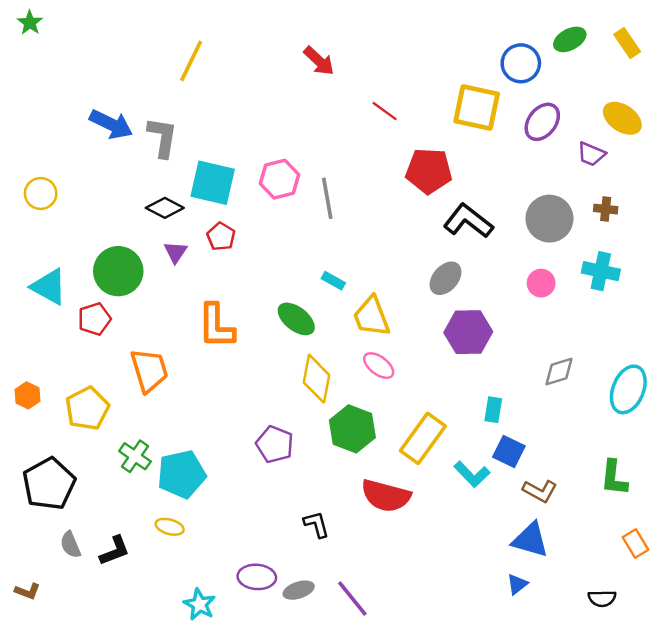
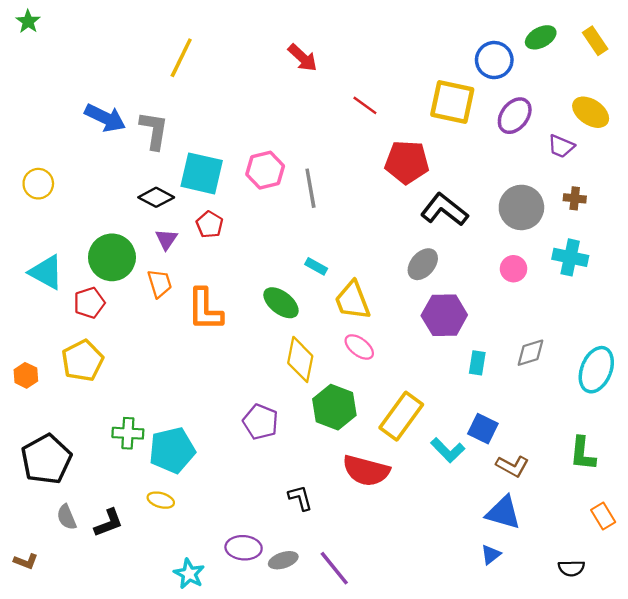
orange trapezoid: (149, 370) -> (160, 283), moved, size x0.7
yellow pentagon: (87, 409) -> (82, 361), moved
cyan rectangle: (493, 410) -> (477, 363), moved
green cross: (135, 456) -> (128, 433), turned -32

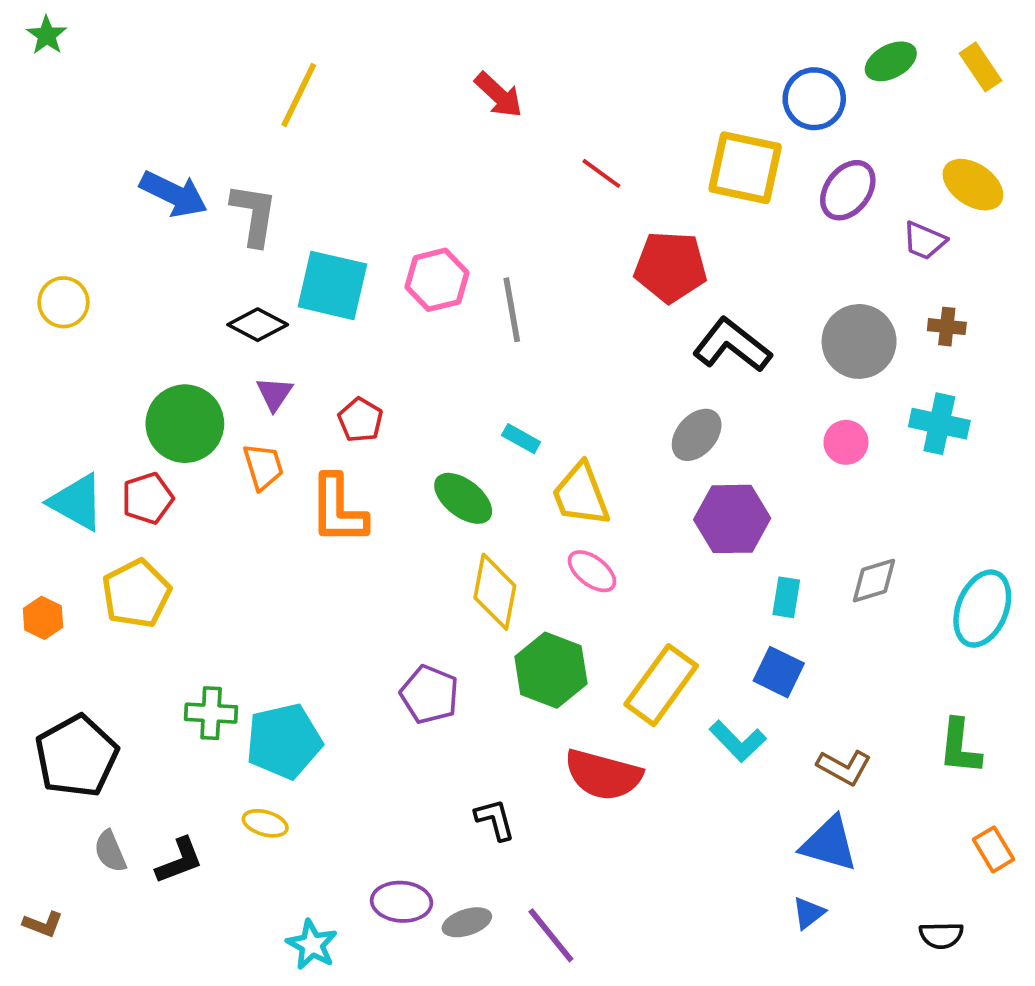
red pentagon: (210, 224) -> (360, 420), moved
cyan triangle: (46, 272) -> (77, 502), moved
blue square: (483, 429) -> (779, 672), moved

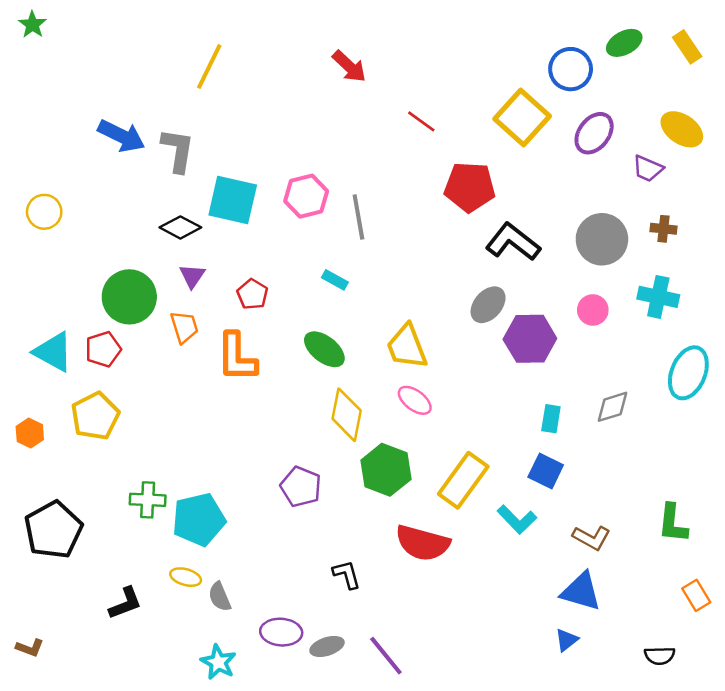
yellow square: (745, 168) -> (522, 118), turned 30
cyan rectangle: (521, 439) -> (335, 280), moved
purple hexagon: (732, 519) -> (530, 339), moved
cyan ellipse: (982, 609) -> (688, 373), moved
gray semicircle: (110, 851) -> (220, 597), moved

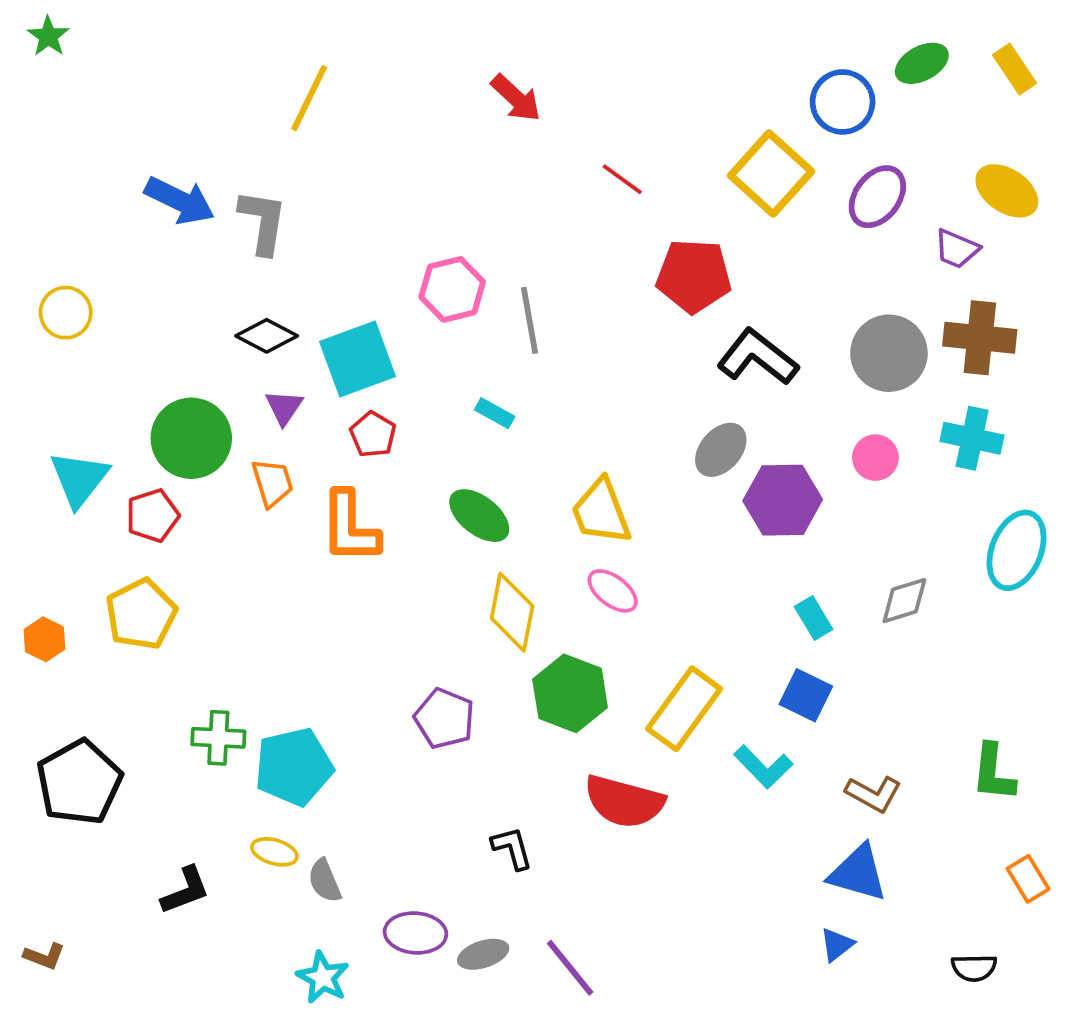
cyan square: (233, 200) -> (357, 359), moved, turned -33
brown cross: (663, 229) -> (980, 338), size x1.8
cyan triangle: (53, 352) -> (79, 479), moved, turned 39
cyan rectangle: (551, 419) -> (814, 618), turned -40

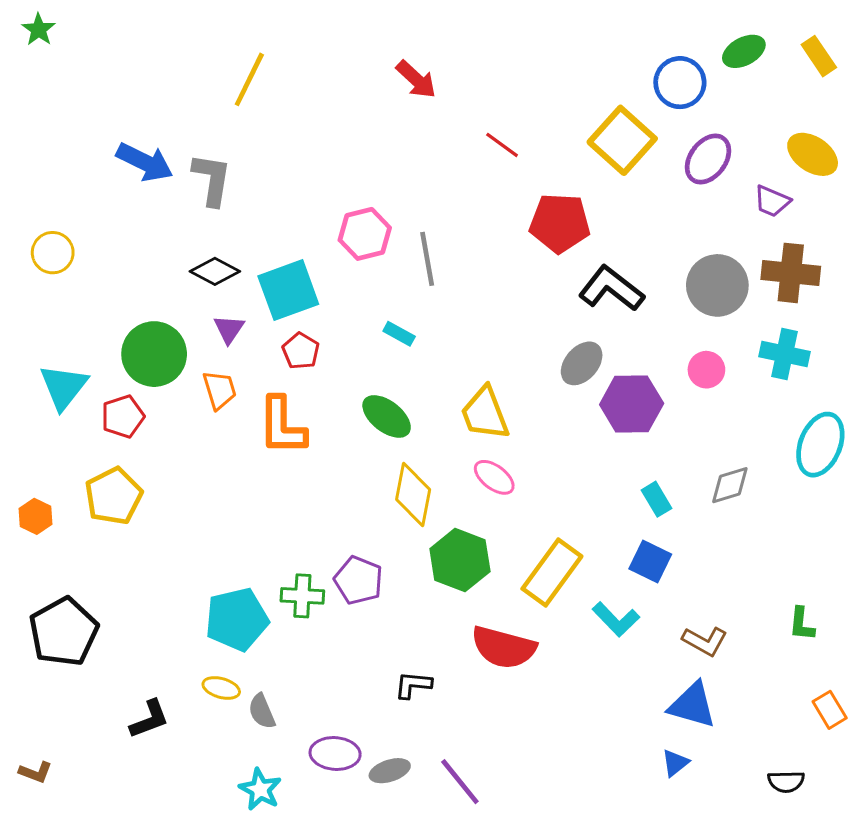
green cross: (218, 738) -> (302, 596), moved
green L-shape: (993, 773) -> (802, 624), size x0.7
black L-shape: (512, 848) -> (413, 685), turned -69

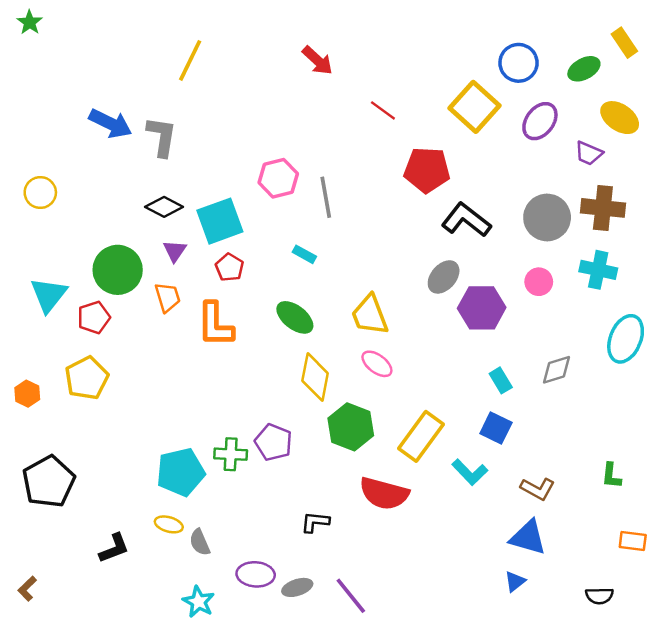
green ellipse: (744, 51) -> (584, 69), moved
orange rectangle: (830, 710) -> (633, 541), turned -52
brown L-shape: (36, 772) -> (27, 589), turned 115

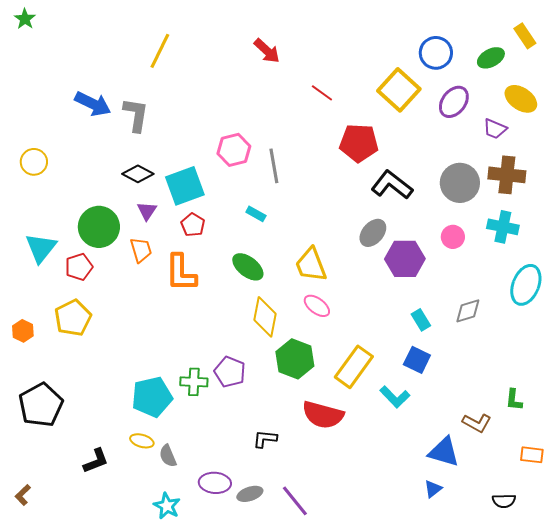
brown L-shape: (538, 489) -> (477, 423), moved

